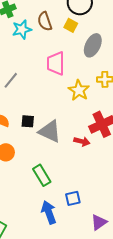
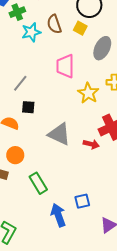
black square: (28, 121) -> (28, 107), moved
green rectangle: (42, 175) -> (38, 183), moved

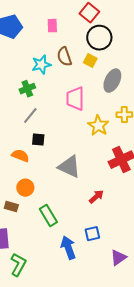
green cross: (17, 12) -> (27, 89), moved
red arrow: (91, 144) -> (96, 197), moved, turned -56

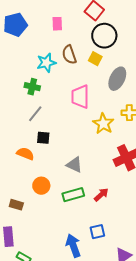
green cross: (27, 89) -> (32, 87), turned 35
gray triangle: (69, 167) -> (74, 165), size x0.7
orange circle: (25, 188) -> (41, 186), moved
green rectangle: (48, 216) -> (73, 195), moved, turned -75

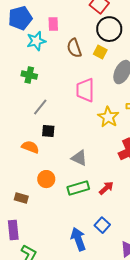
pink rectangle: (57, 24) -> (53, 24), moved
cyan star: (46, 63) -> (36, 41), moved
green cross: (32, 87) -> (29, 75), moved
blue square: (97, 232) -> (102, 225), turned -35

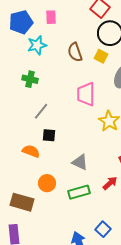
pink rectangle: (53, 24) -> (51, 17), moved
red arrow: (106, 188) -> (110, 183), moved
brown rectangle: (21, 198) -> (22, 202), size x1.6

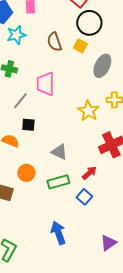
pink trapezoid: (86, 94) -> (45, 84), moved
blue square: (103, 229) -> (84, 197), moved

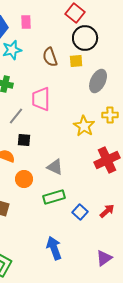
yellow square: (80, 46) -> (76, 61), turned -32
orange circle: (26, 173) -> (24, 179), moved
red arrow: (89, 173) -> (107, 211), moved

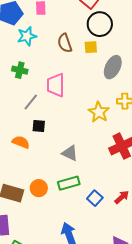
orange circle: (24, 179) -> (39, 188), moved

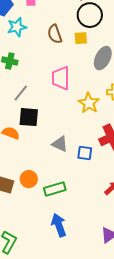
pink trapezoid: (56, 85) -> (61, 78), moved
black square: (39, 126) -> (29, 117), size x1.5
green rectangle: (69, 183) -> (55, 189), moved
blue square: (95, 198) -> (85, 153), moved, turned -35

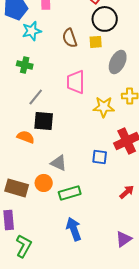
yellow star: (89, 103) -> (104, 107), turned -30
gray triangle: (60, 144) -> (59, 163), moved

